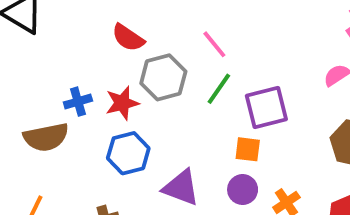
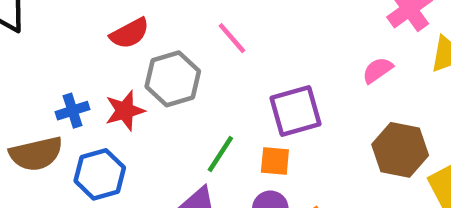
red semicircle: (128, 38) -> (130, 33), turned -60
green line: (219, 89) -> (220, 154), moved
blue hexagon: (128, 153) -> (100, 174), moved

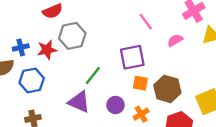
pink line: (232, 38) -> (146, 22), moved
brown hexagon: (400, 150) -> (167, 89), moved
orange square: (275, 161) -> (140, 83), moved

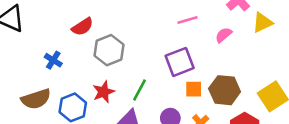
pink line: (146, 22) -> (188, 20), turned -60
blue cross: (21, 47) -> (53, 60), moved, turned -35
red star: (47, 50) -> (104, 92), moved

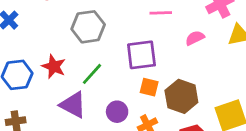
gray hexagon: (109, 50) -> (88, 27), moved
red star: (104, 92) -> (54, 67), turned 30

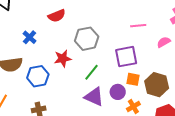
red star: (54, 67) -> (63, 59), moved, turned -30
purple triangle: (73, 105) -> (94, 97), moved
purple circle: (117, 112) -> (118, 92), moved

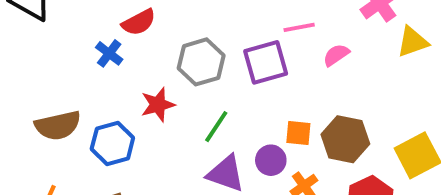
blue cross: (30, 37) -> (109, 53), moved
pink semicircle: (164, 42) -> (336, 55), moved
purple square: (126, 57) -> (266, 62), moved

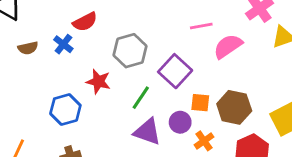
pink semicircle: (336, 55) -> (228, 46), size x1.5
purple square: (266, 62) -> (175, 71), moved, turned -32
red star: (158, 105) -> (98, 82), turned 30
brown semicircle: (58, 125) -> (28, 48), moved, size x0.6

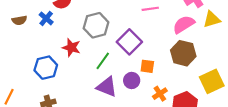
pink semicircle: (228, 46) -> (184, 24), moved
brown hexagon: (234, 107) -> (183, 53), moved
orange cross: (204, 141) -> (160, 94), moved

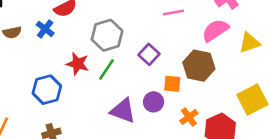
yellow triangle: (212, 19) -> (249, 43), moved
purple square: (129, 42) -> (149, 54), size x0.7
brown hexagon: (183, 53) -> (199, 66), moved
green line: (103, 61) -> (107, 70), moved

